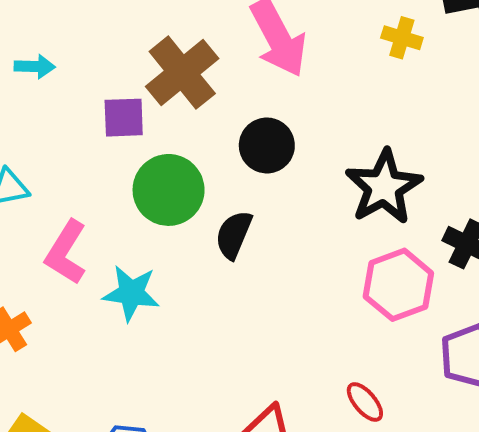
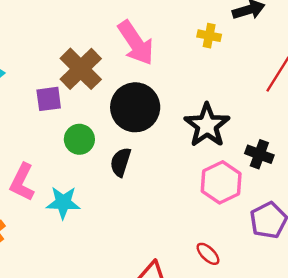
black circle: (267, 145) -> (135, 107), size x1.5
green circle: (169, 190) -> (79, 139), size x0.7

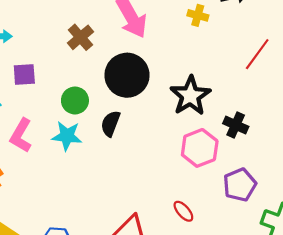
brown cross: (81, 69) -> (80, 37), size x0.7
purple square: (49, 99) -> (24, 74), moved
cyan star: (63, 203) -> (67, 136), moved

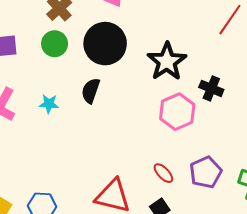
green circle: (75, 100) -> (55, 44), moved
cyan star: (67, 136) -> (49, 104), size x0.7
purple pentagon: (240, 185) -> (206, 172), moved

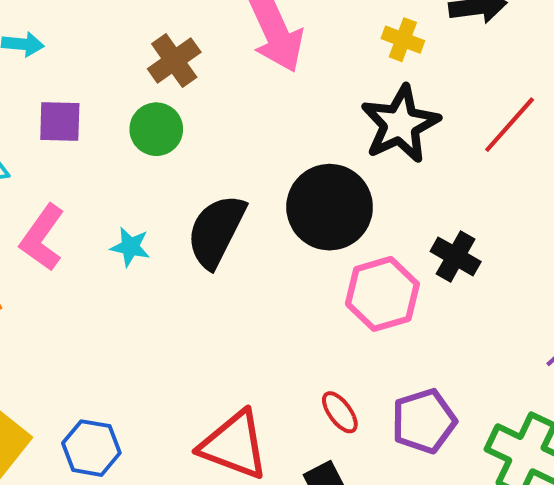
black circle: (105, 44) -> (330, 207), moved
black star: (167, 62) -> (400, 124), moved
black semicircle: (91, 91) -> (216, 231), size x1.5

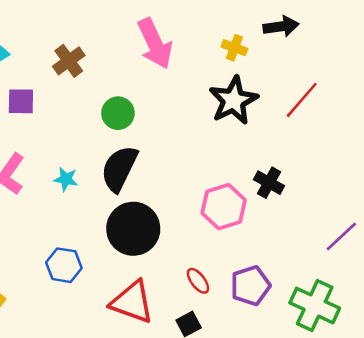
brown cross: (174, 60) -> (69, 61), moved
green circle: (156, 129) -> (118, 113), moved
black circle: (330, 207) -> (133, 229), moved
blue hexagon: (91, 448) -> (64, 265), moved

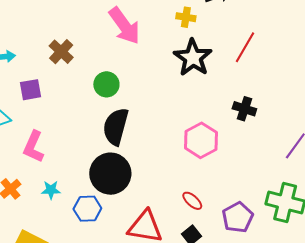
cyan star: (66, 179) -> (51, 190), moved
black cross: (269, 183) -> (244, 109), moved
black circle: (133, 229) -> (110, 174), moved
purple pentagon: (250, 286) -> (238, 217), moved

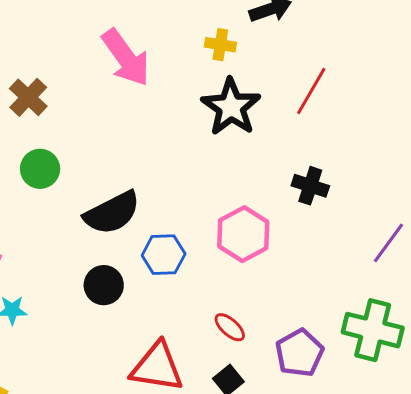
green circle: (106, 84) -> (40, 169), moved
black semicircle: (116, 127) -> (112, 213), turned -132
black circle: (110, 174) -> (104, 285), size x0.6
blue hexagon: (87, 209) -> (164, 255), moved

